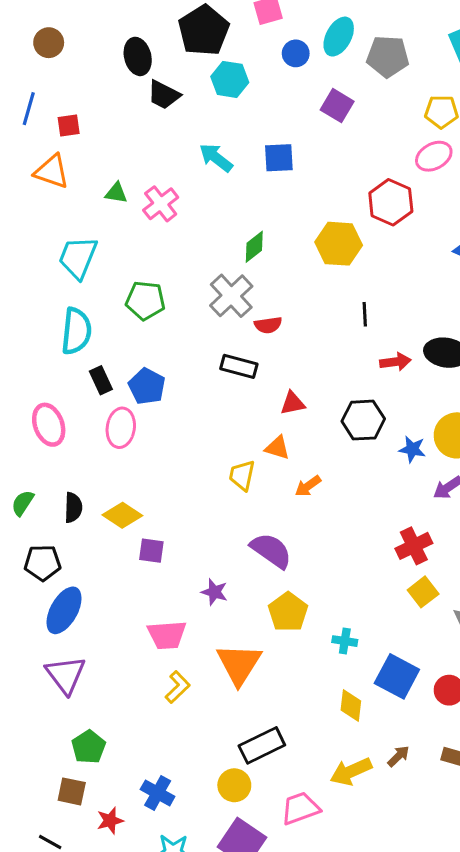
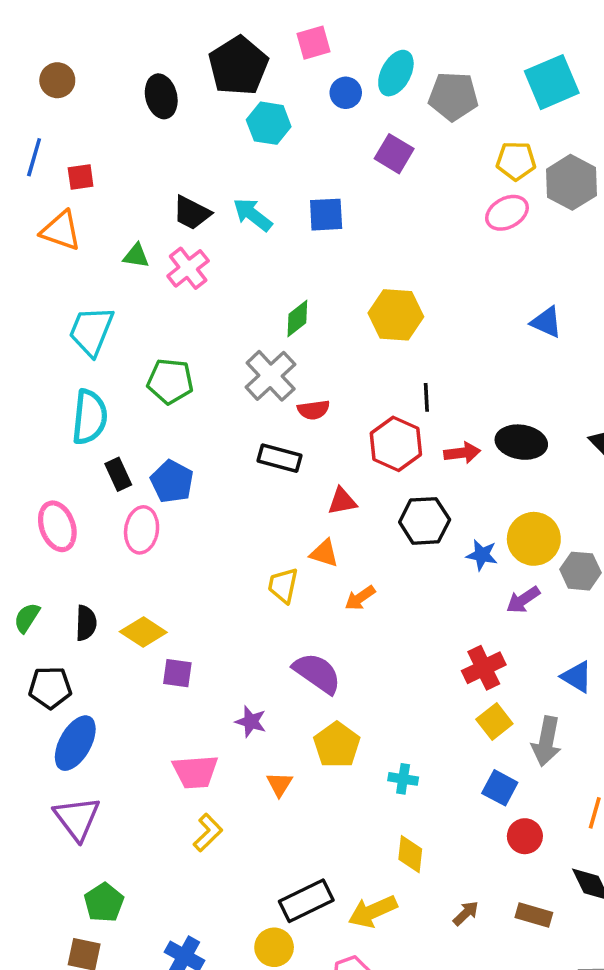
black trapezoid: (164, 95) -> (192, 213), moved
red hexagon: (391, 202) -> (396, 444), moved
orange triangle: (239, 664) -> (279, 784), moved, size x0.5
blue square: (397, 676) -> (500, 788), moved, size x0.7
yellow arrow: (351, 771) -> (373, 911), moved

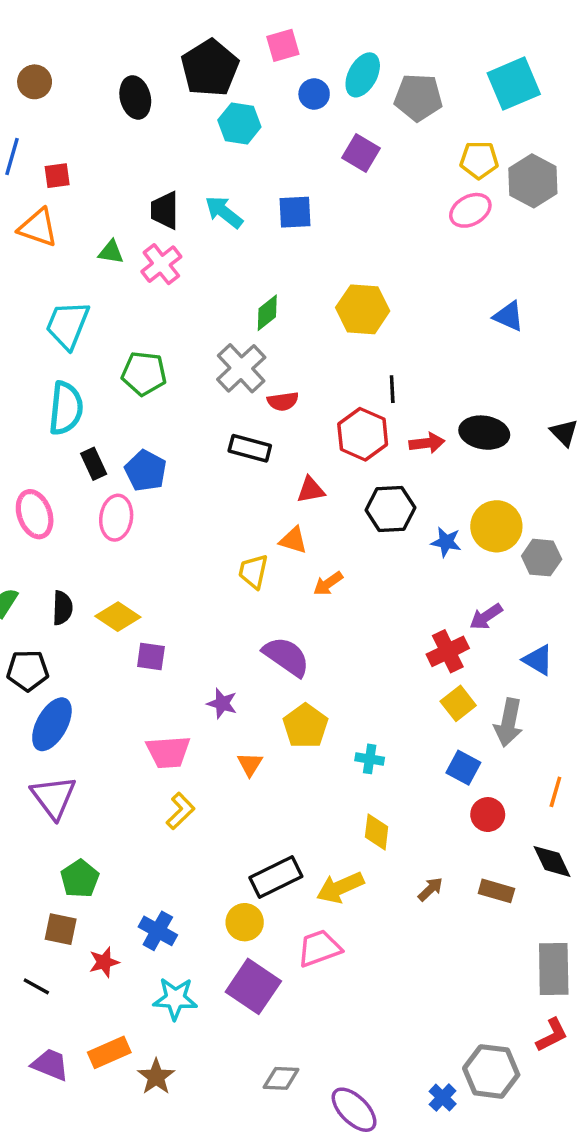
black trapezoid: (192, 213) -> (165, 210), turned 63
purple arrow: (523, 600) -> (486, 617), moved

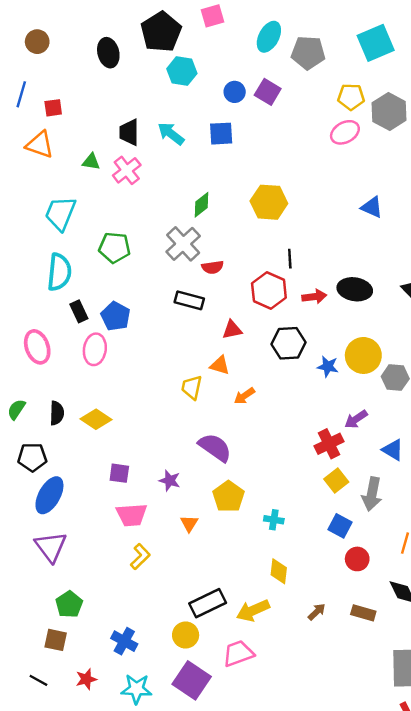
blue circle: (314, 94) -> (235, 92), moved
purple square: (151, 657) -> (119, 473), moved
red star: (104, 962) -> (86, 679), moved

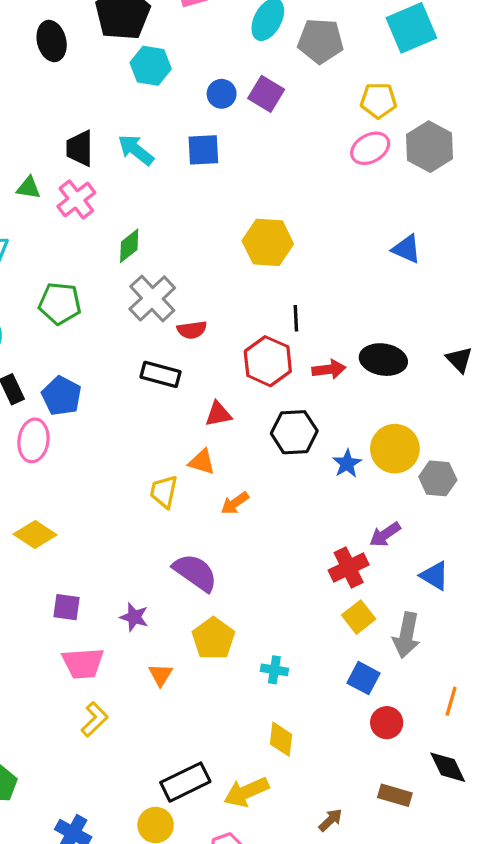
gray hexagon: (389, 112) -> (430, 147), moved
green diamond: (201, 205) -> (129, 246), moved
blue star: (328, 367) -> (347, 464), turned 30
brown arrow: (317, 612) -> (331, 820), moved

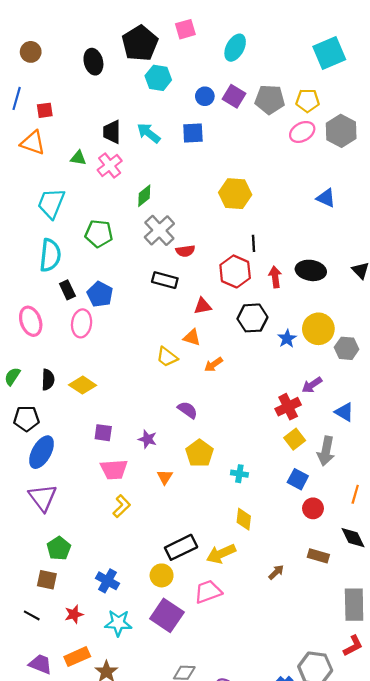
gray pentagon: (321, 41) -> (270, 100), moved
red arrow: (329, 369) -> (275, 277), turned -90
yellow trapezoid: (164, 492) -> (167, 357), turned -65
purple semicircle: (195, 572) -> (188, 410), size x0.7

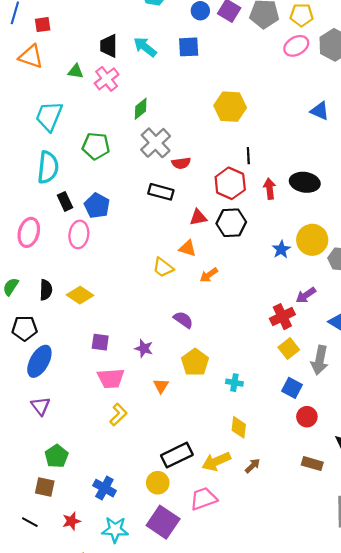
black hexagon: (252, 318) -> (231, 223), moved
pink ellipse: (31, 321) -> (29, 232), turned 36
purple triangle: (43, 498) -> (41, 406), size x0.7
brown arrow: (276, 572) -> (253, 466), moved

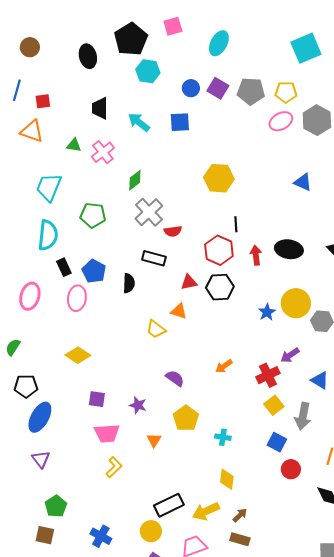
black trapezoid: (109, 46) -> (100, 108), moved
orange arrow: (209, 275) -> (224, 366), moved
black semicircle: (46, 290) -> (129, 283), moved
brown rectangle: (312, 464) -> (240, 539), moved

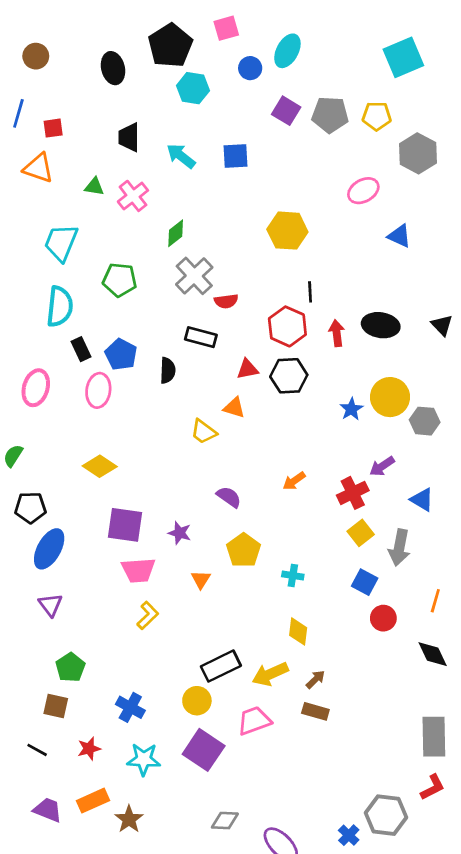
blue circle: (191, 88) -> (250, 68), moved
pink ellipse: (281, 121) -> (363, 191), moved
purple square: (97, 399) -> (125, 525), size x1.6

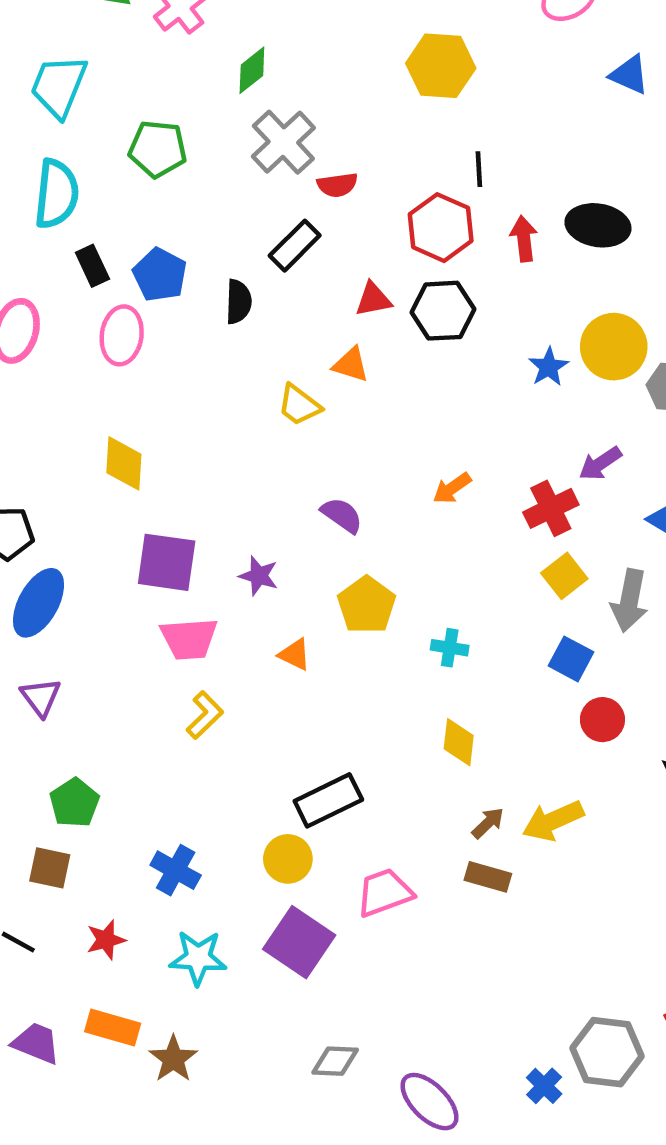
black rectangle: (201, 337) -> (295, 246), turned -60
yellow diamond: (100, 466) -> (124, 463), turned 60
orange triangle: (201, 579) -> (295, 654), turned -36
yellow arrow: (270, 674) -> (553, 821), moved
orange rectangle: (93, 801) -> (113, 1027), turned 40

